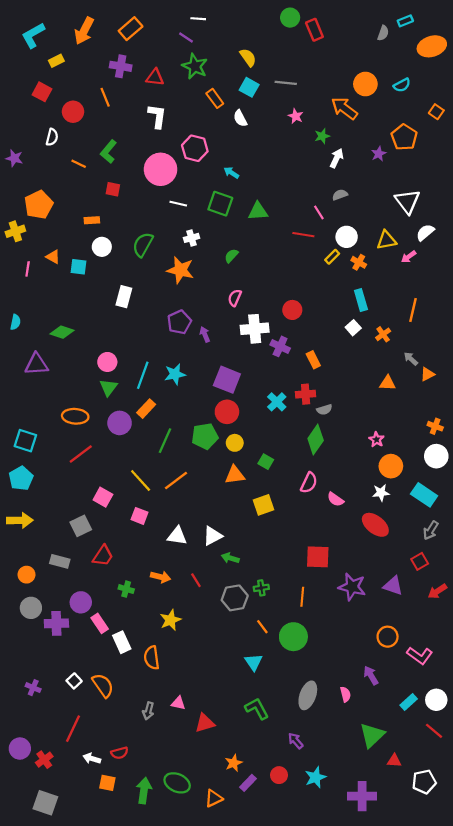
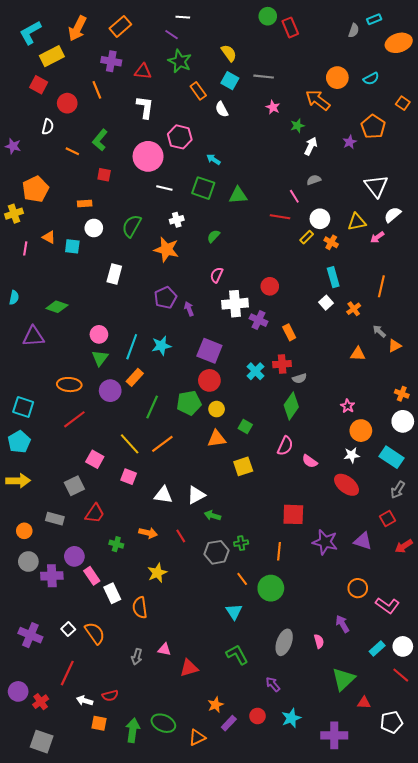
yellow rectangle: (56, 61) -> (52, 56), size x1.6
purple cross: (33, 688) -> (30, 635), size x1.6

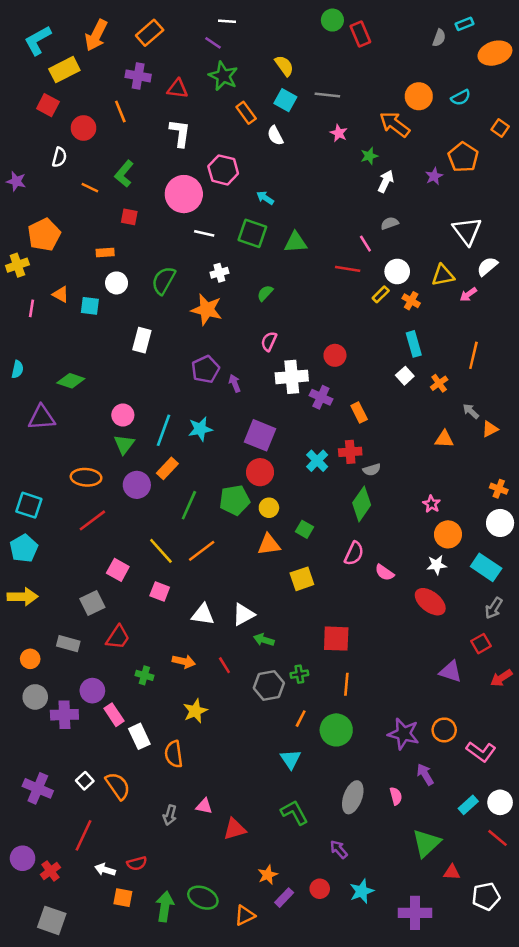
red square: (293, 514) -> (336, 639), moved
purple star: (325, 542) -> (404, 734), moved
orange line: (242, 579) -> (301, 719), turned 64

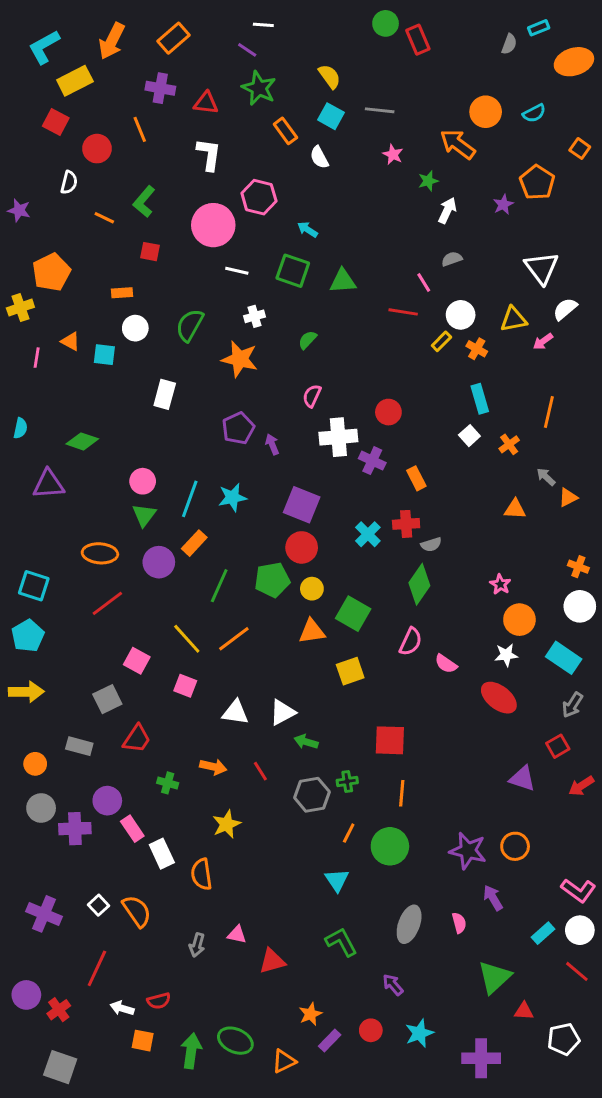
green square: (304, 529) -> (353, 614), size x1.6
pink L-shape: (481, 752) -> (578, 890), moved

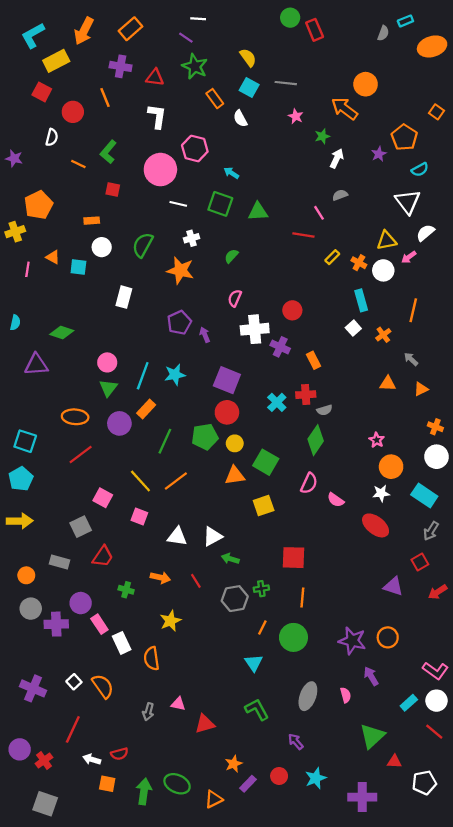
cyan semicircle: (534, 113) -> (420, 170), moved
white circle: (461, 315) -> (383, 270), moved
orange triangle: (568, 497) -> (421, 389), moved

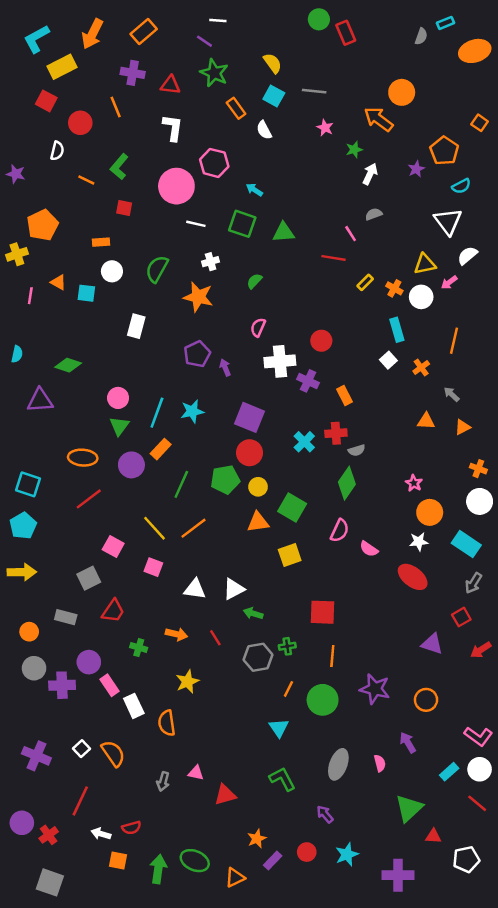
purple star: (352, 641) -> (375, 689), moved

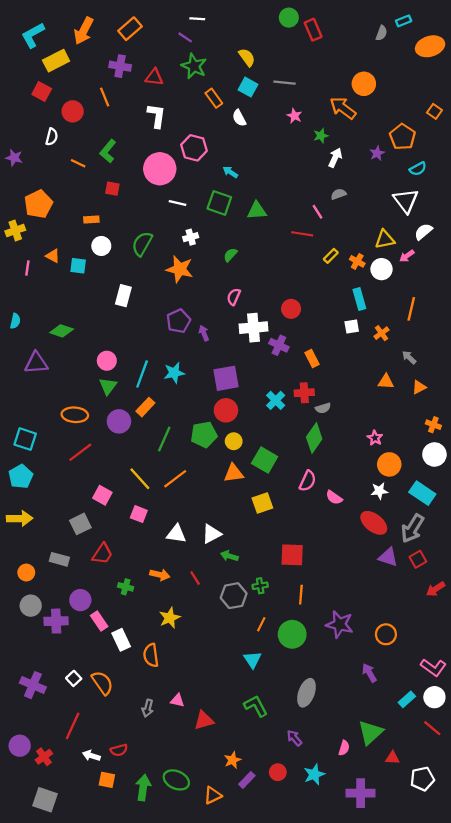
white square: (388, 360) -> (352, 326), turned 32
purple square: (249, 417) -> (226, 378), turned -32
gray arrow: (474, 583) -> (412, 528), moved, size x1.5
purple triangle: (432, 644) -> (388, 557), moved
pink semicircle: (380, 763) -> (344, 748), moved, turned 32

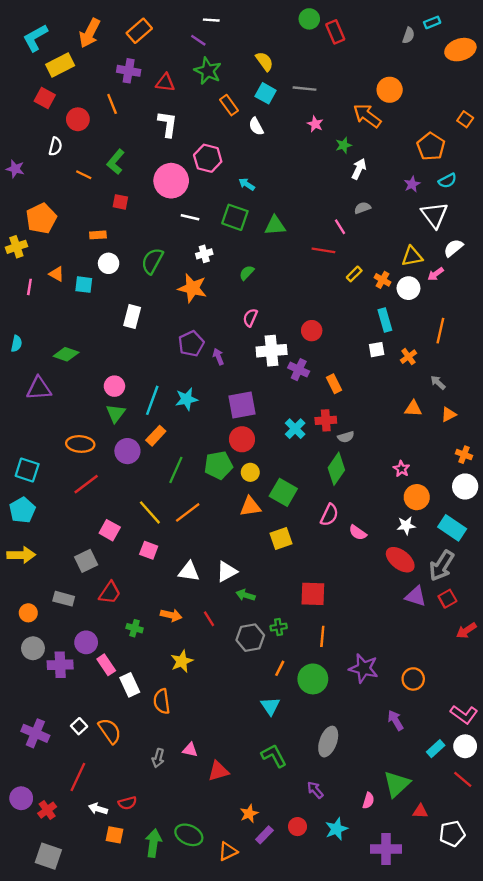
purple star: (377, 153) -> (412, 184), moved

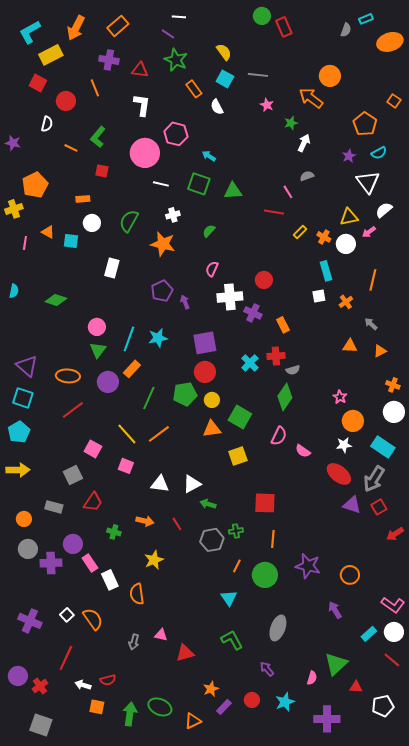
purple triangle: (39, 388) -> (27, 366), moved, turned 45

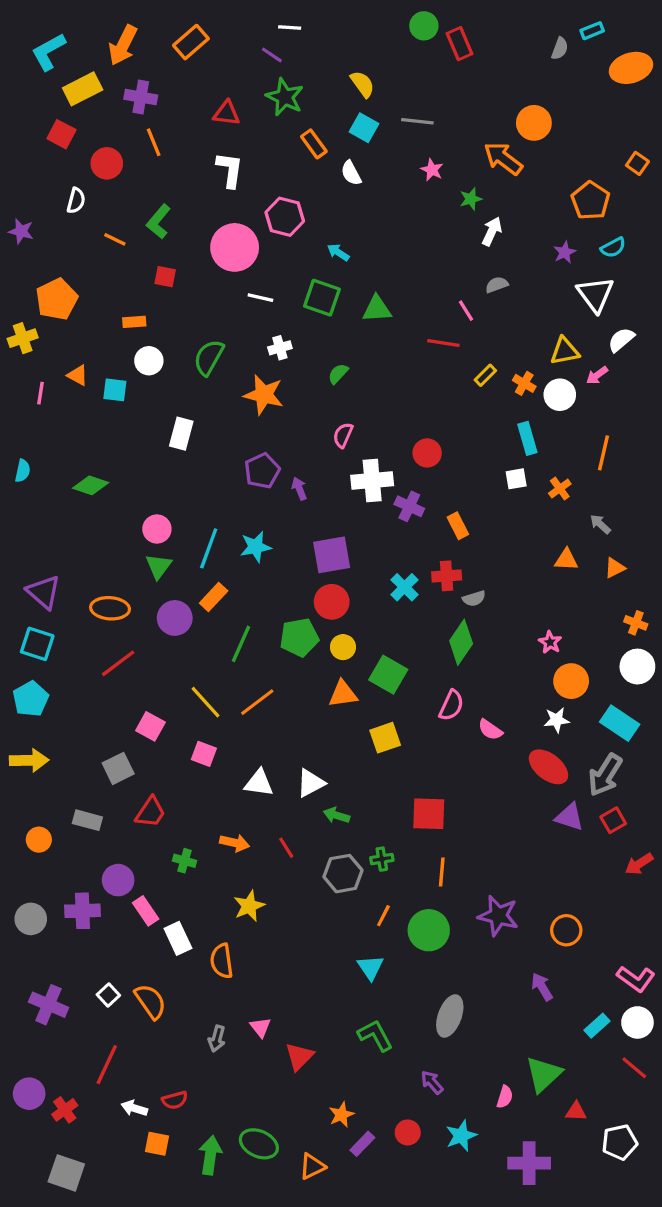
purple cross: (109, 60) -> (141, 97), moved
gray circle: (28, 549) -> (31, 919), moved
pink triangle: (161, 635) -> (260, 1027), turned 40
red triangle: (185, 653) -> (299, 1056), turned -30

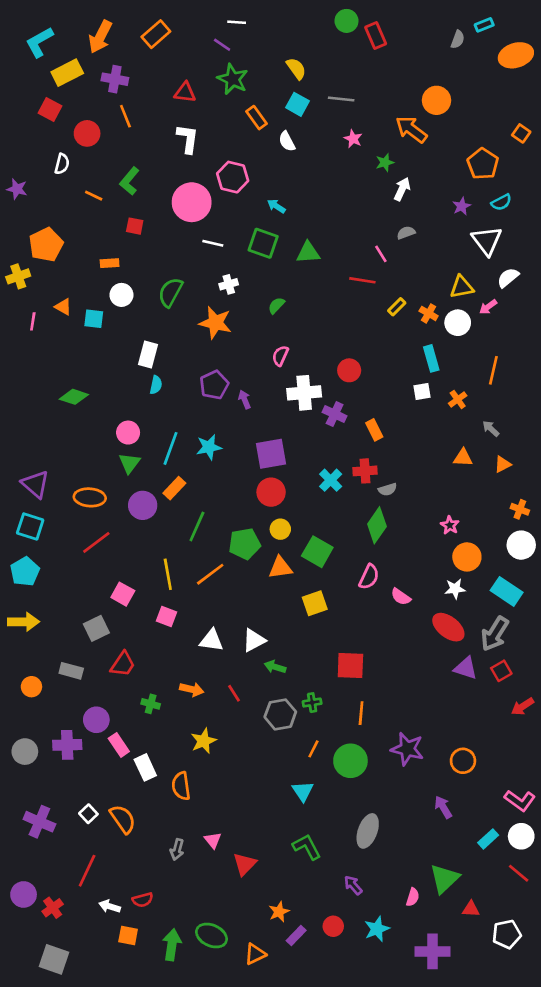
cyan semicircle: (23, 471) -> (156, 385), moved
green pentagon: (299, 637) -> (245, 544), moved
yellow line: (205, 702) -> (168, 574), turned 32

